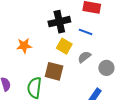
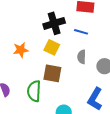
yellow square: (64, 46) -> (52, 47), moved
gray semicircle: (84, 57) -> (82, 57), turned -48

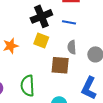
brown square: (52, 73) -> (60, 65), moved

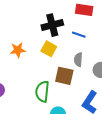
green semicircle: (28, 86) -> (42, 92), moved

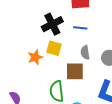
orange star: (18, 50) -> (35, 57), moved

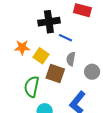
blue line: (80, 28) -> (65, 38), moved
yellow square: (54, 48) -> (41, 56), moved

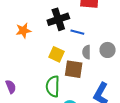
orange star: (22, 47) -> (23, 31), moved
gray circle: (92, 72) -> (108, 50), moved

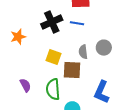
blue line: (77, 32) -> (77, 23), moved
purple semicircle: (11, 87) -> (25, 85), moved

